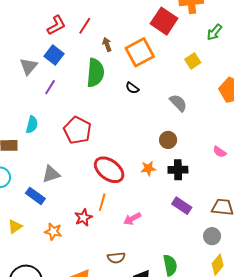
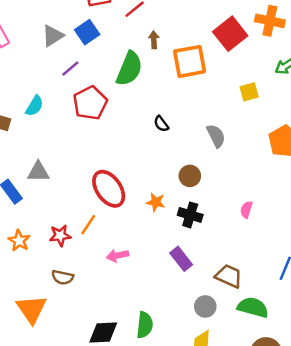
black semicircle: (132, 88) -> (161, 124), moved
red pentagon: (77, 130) -> (90, 103), moved
pink semicircle: (220, 152) -> (246, 210), turned 56
brown semicircle: (116, 258) -> (63, 277), moved

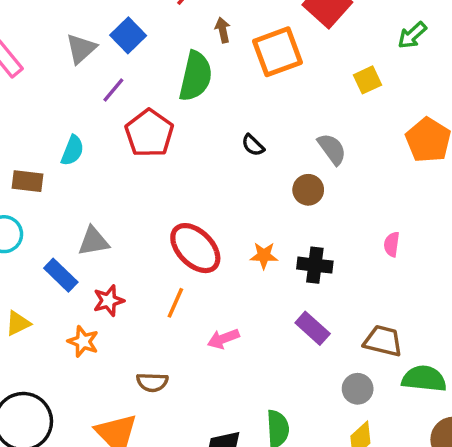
brown circle: (190, 176) -> (308, 190), moved
red star: (60, 235) -> (109, 301), moved

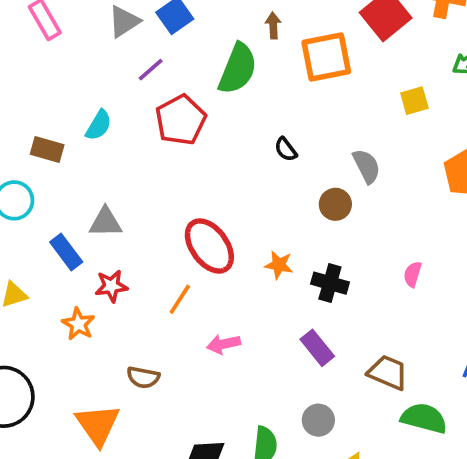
gray circle: (358, 389) -> (318, 420), moved

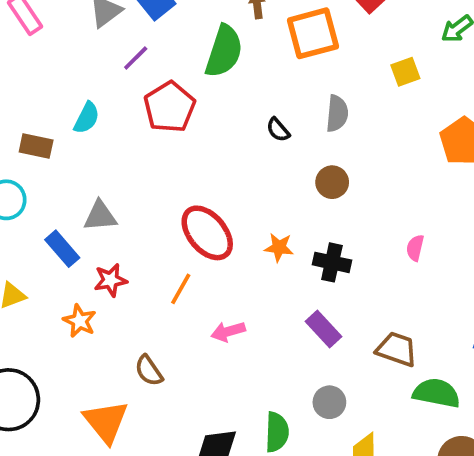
gray semicircle: (367, 166) -> (337, 113), moved, turned 36
brown semicircle: (143, 377) -> (149, 371), turned 48

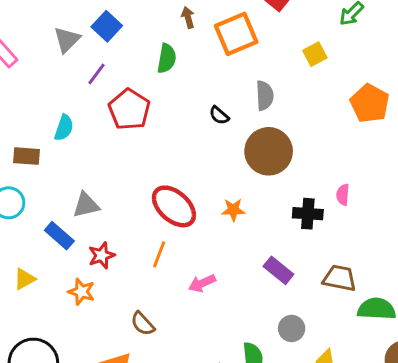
green semicircle: (224, 51) -> (167, 58), size x0.7
brown circle: (332, 182) -> (269, 151), size x1.8
black cross: (332, 262) -> (308, 214), moved

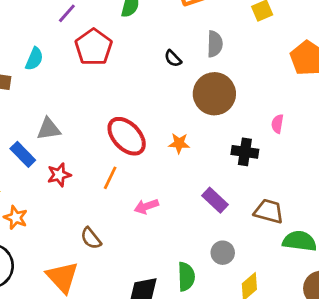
pink semicircle: (343, 195) -> (277, 124), moved
orange star: (81, 292) -> (16, 218), moved

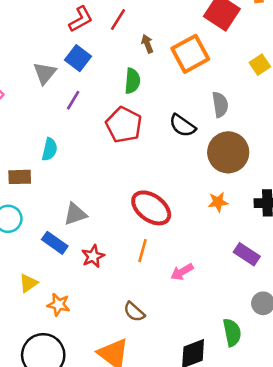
red pentagon: (94, 47) -> (124, 125), moved
black semicircle: (173, 58) -> (182, 126), size x1.5
orange star: (179, 143) -> (218, 202), moved

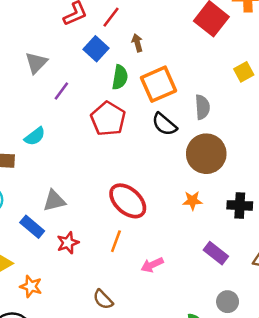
orange square: (190, 54) -> (159, 84), moved
blue square: (78, 58) -> (96, 49), moved
cyan semicircle: (50, 149) -> (35, 136), turned 35

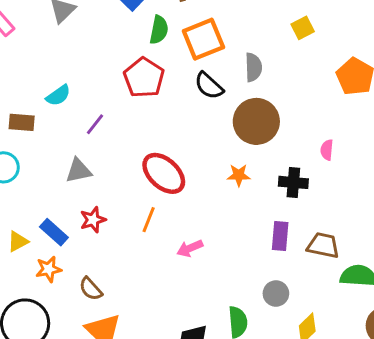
purple line: (61, 91) -> (95, 124), moved
blue rectangle: (32, 227) -> (54, 232), moved
purple rectangle: (216, 253) -> (280, 236), moved, turned 55
orange star: (31, 286) -> (49, 269), turned -30
brown semicircle: (103, 299) -> (91, 289), moved

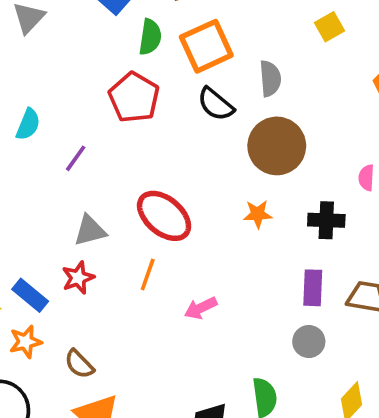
cyan semicircle: (58, 95) -> (28, 124), turned -30
gray triangle: (78, 171) -> (90, 231), moved
gray circle: (276, 294) -> (309, 342), moved

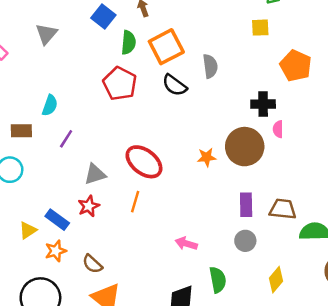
yellow square: (329, 27) -> (260, 28), moved, turned 30
brown circle: (277, 146) -> (245, 147), moved
purple line: (76, 158) -> (66, 139), moved
black cross: (326, 220) -> (263, 104), moved
pink arrow: (201, 308) -> (186, 244), moved, turned 45

